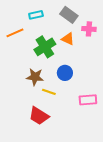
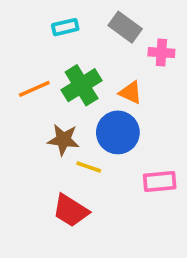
orange line: (15, 33) -> (34, 89), moved
orange triangle: (68, 39) -> (131, 92), moved
blue circle: (65, 73) -> (118, 132), size x1.5

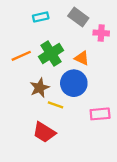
brown star: (63, 140) -> (40, 88), turned -30

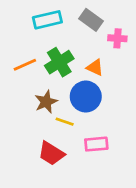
cyan rectangle: (41, 17) -> (47, 20), size x1.5
pink rectangle: (100, 114) -> (96, 144), moved

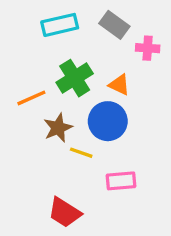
orange line: (25, 65) -> (31, 98), moved
red trapezoid: (51, 153) -> (65, 212), moved

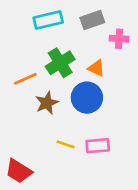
gray rectangle: (114, 25) -> (92, 20), turned -55
yellow line: (81, 153) -> (66, 144), moved
red trapezoid: (65, 212) -> (19, 171), moved

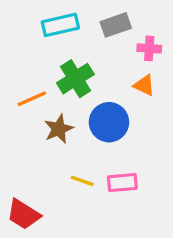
orange triangle: (96, 68) -> (144, 85), moved

